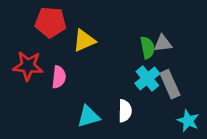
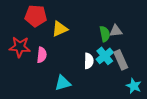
white semicircle: (125, 111) -> (89, 61), moved

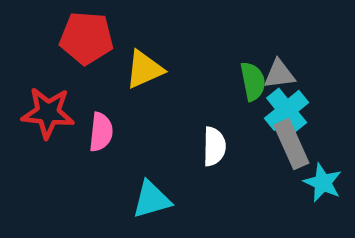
cyan cross: (105, 56) -> (287, 110), moved
cyan star: (134, 86) -> (323, 183), moved

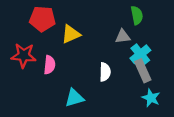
gray triangle: (279, 74) -> (123, 37), moved
green semicircle: (253, 81) -> (137, 15), moved
cyan star: (323, 183) -> (151, 98), moved

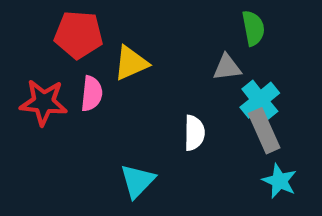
pink semicircle: (50, 65) -> (92, 94), moved
cyan triangle: (74, 98) -> (138, 181), turned -30

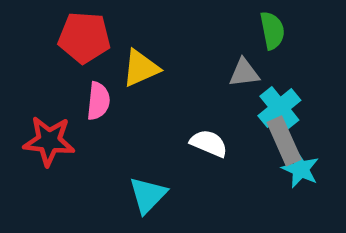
red star: (44, 102) -> (49, 141), moved
white semicircle: (194, 133) -> (209, 143), turned -68
cyan star: (279, 181) -> (301, 169), moved

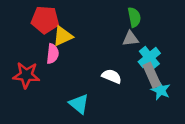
green semicircle: (272, 30) -> (134, 17), moved
yellow triangle: (141, 68) -> (63, 36), moved
cyan triangle: (148, 195) -> (79, 104), turned -35

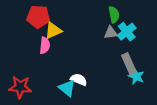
cyan cross: (149, 57) -> (127, 32), moved
red star: (26, 75) -> (20, 87), moved
white semicircle: (112, 76) -> (79, 80), moved

